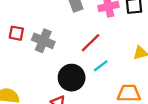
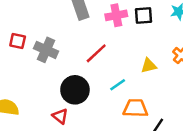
cyan line: (101, 66) -> (118, 85), moved

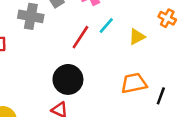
gray cross: (46, 50) -> (31, 16), moved
cyan line: (118, 85) -> (106, 26), moved

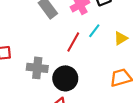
gray cross: (31, 16) -> (37, 68), moved

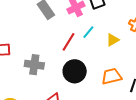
black circle: (65, 78) -> (75, 71), moved

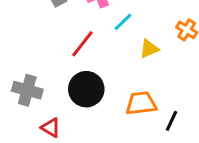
cyan line: (88, 32) -> (123, 22), moved
gray cross: (34, 65) -> (27, 90), moved

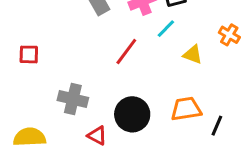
yellow triangle: (149, 49) -> (193, 55), turned 45
black circle: (86, 89) -> (132, 114), moved

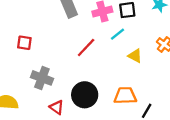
red square: (29, 54) -> (24, 43), moved

